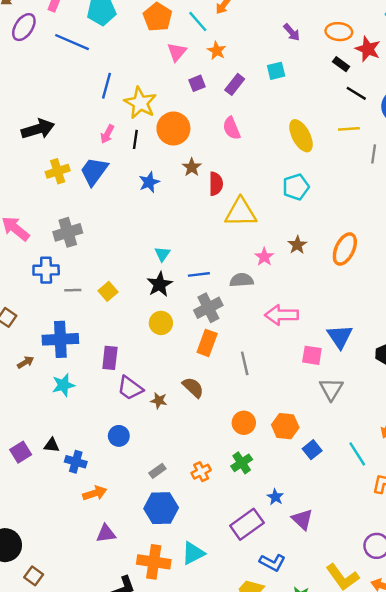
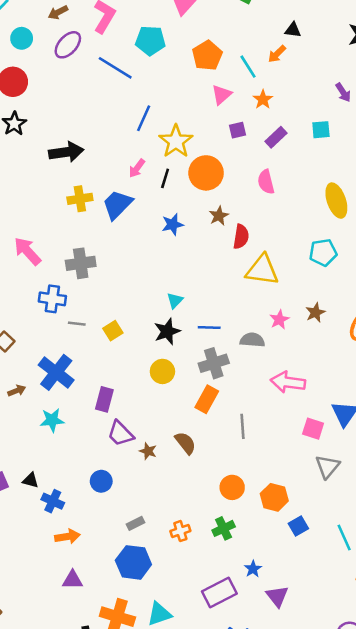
blue cross: (60, 339) -> (56, 372), turned 32

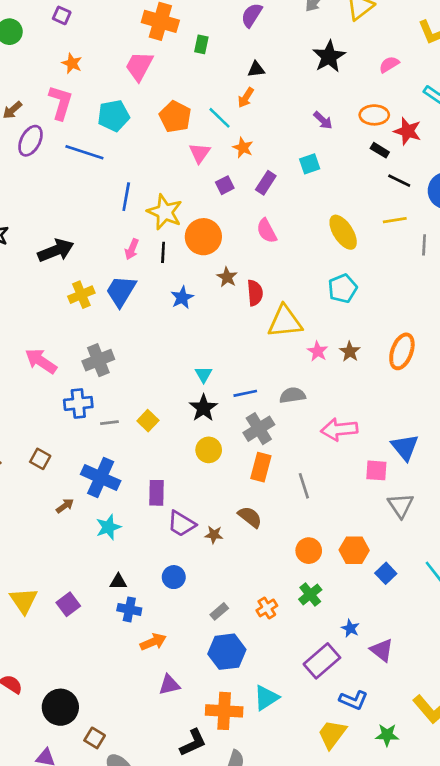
pink star: (279, 320) -> (318, 351), moved
black triangle: (31, 480) -> (118, 582), moved

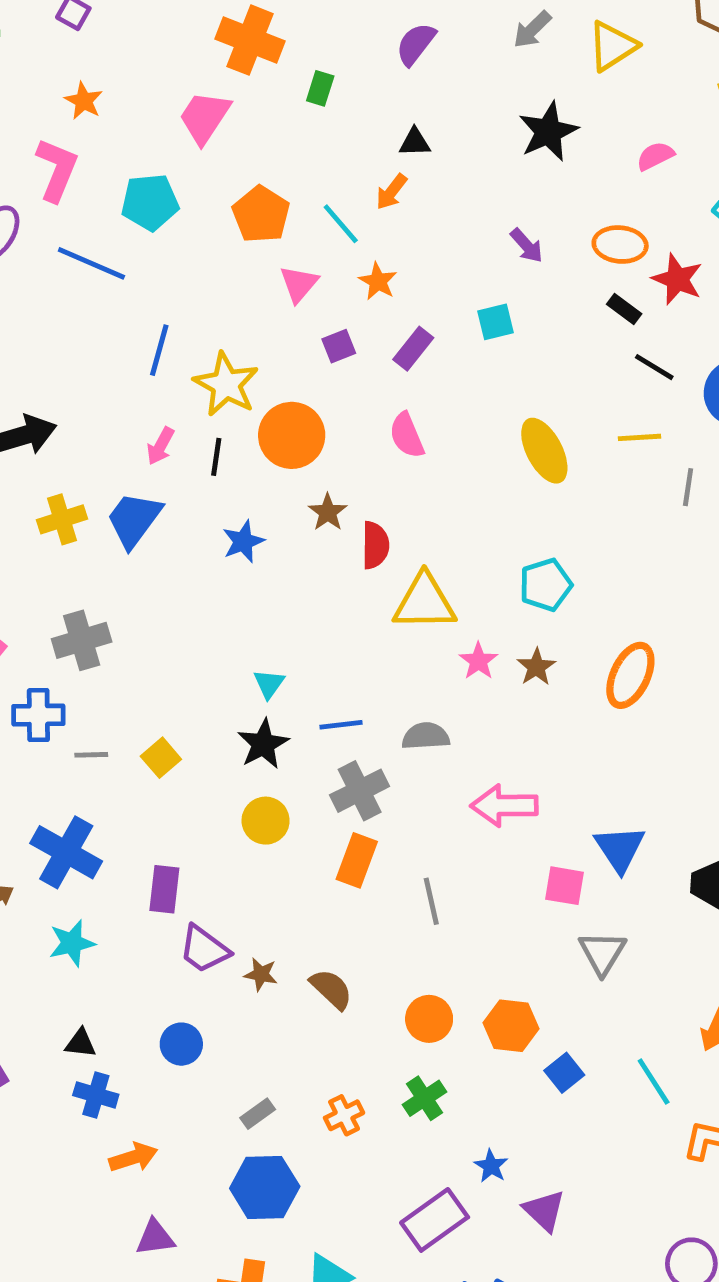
cyan pentagon: (343, 288) -> (546, 585), moved
brown semicircle: (250, 517) -> (331, 989), moved

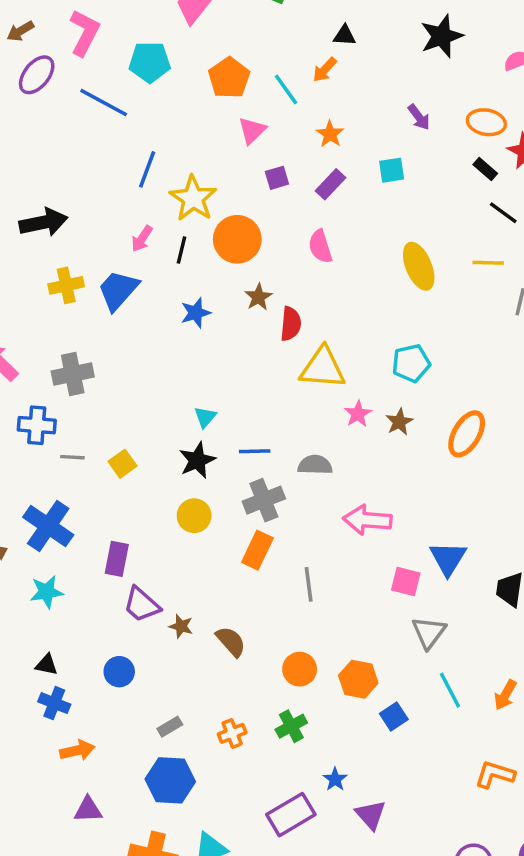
orange star: (378, 281) -> (330, 134), moved
cyan line: (654, 1081) -> (450, 690), moved

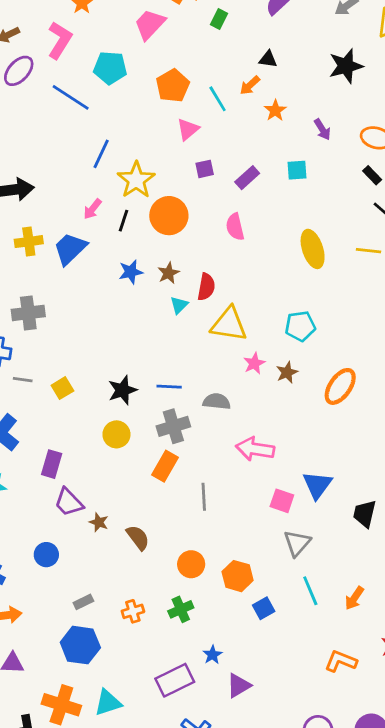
orange star: (330, 134) -> (275, 110), moved
brown star: (258, 297) -> (168, 273), moved
cyan triangle: (205, 417) -> (179, 305), moved
purple triangle: (371, 815) -> (239, 686), turned 36

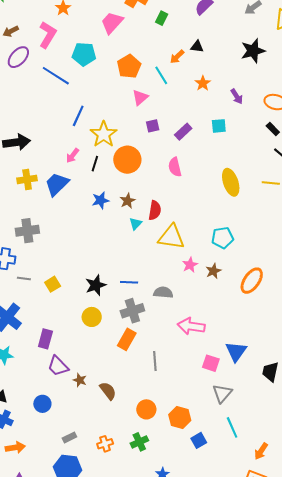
orange arrow: (250, 85) -> (177, 57), moved
orange arrow: (354, 598) -> (261, 451), moved

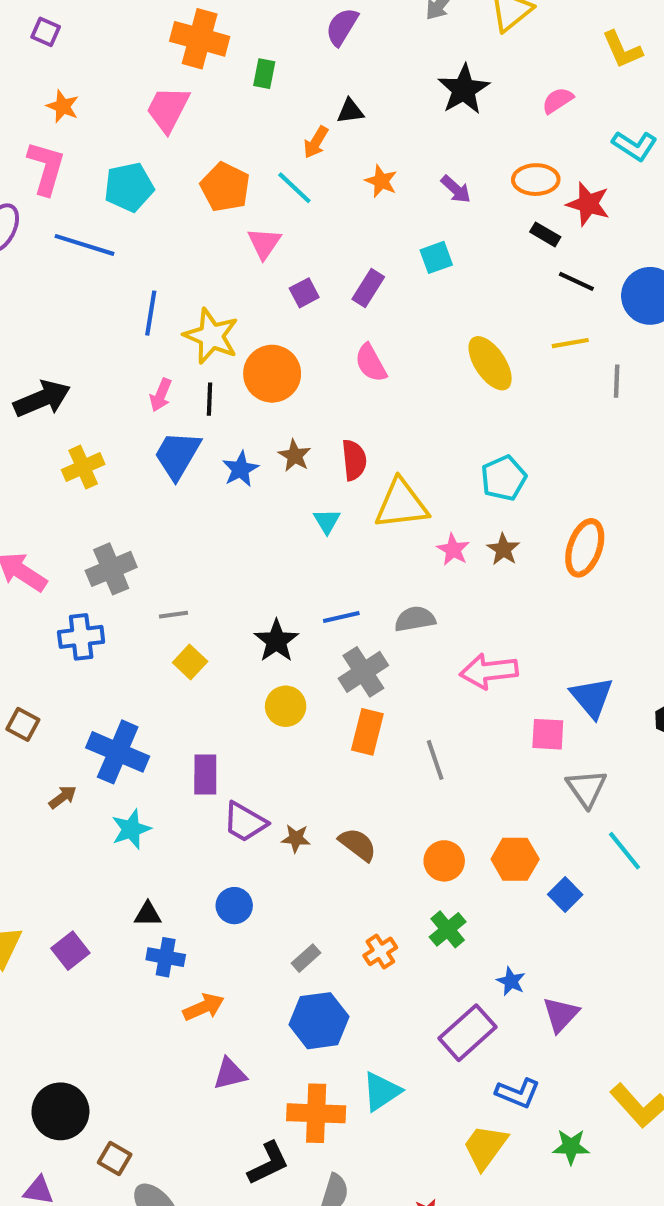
blue trapezoid: (57, 184) -> (177, 455), moved
cyan triangle: (135, 224) -> (327, 521), moved
gray line: (24, 279) -> (174, 615), moved

